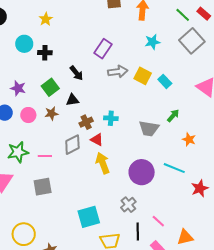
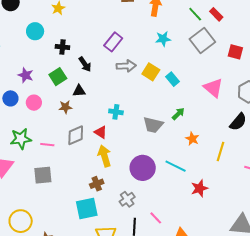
black cross: (45, 53) -> (62, 47), moved
brown star: (51, 113) -> (65, 107), moved
brown cross: (86, 122) -> (97, 184), moved

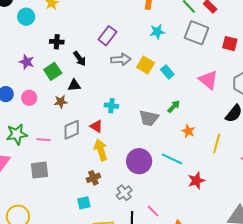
cyan circle: (35, 31) -> (26, 17), moved
gray square: (202, 41) -> (197, 33), turned -30
purple star: (26, 75) -> (27, 62), moved
cyan square: (87, 209) -> (84, 203), size x0.6

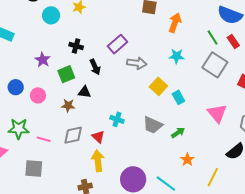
purple rectangle: (107, 36) -> (117, 44), moved
gray arrow: (121, 59) -> (137, 63), moved
gray trapezoid: (149, 118) -> (153, 125), moved

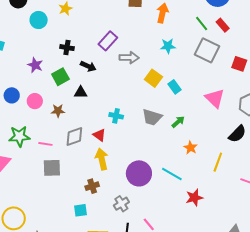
black arrow: (95, 67) -> (88, 66), turned -35
brown star: (68, 106) -> (58, 111), moved
gray square: (34, 168) -> (52, 168), moved

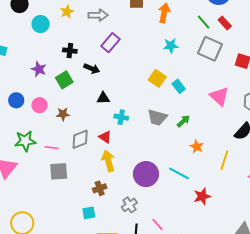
gray arrow: (129, 58) -> (98, 15), moved
black triangle: (81, 92) -> (103, 98), moved

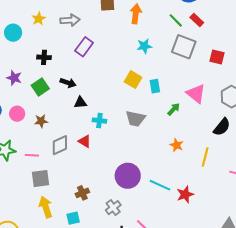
black arrow: (92, 69) -> (68, 83), moved
cyan rectangle: (179, 86) -> (155, 86), turned 32
green arrow: (183, 121) -> (174, 109), moved
yellow arrow: (108, 161) -> (46, 207), moved
cyan line: (179, 173) -> (160, 185), moved

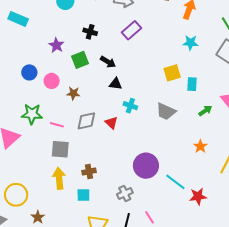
yellow square: (133, 80) -> (172, 73), turned 30
brown cross: (82, 193) -> (89, 171), moved

